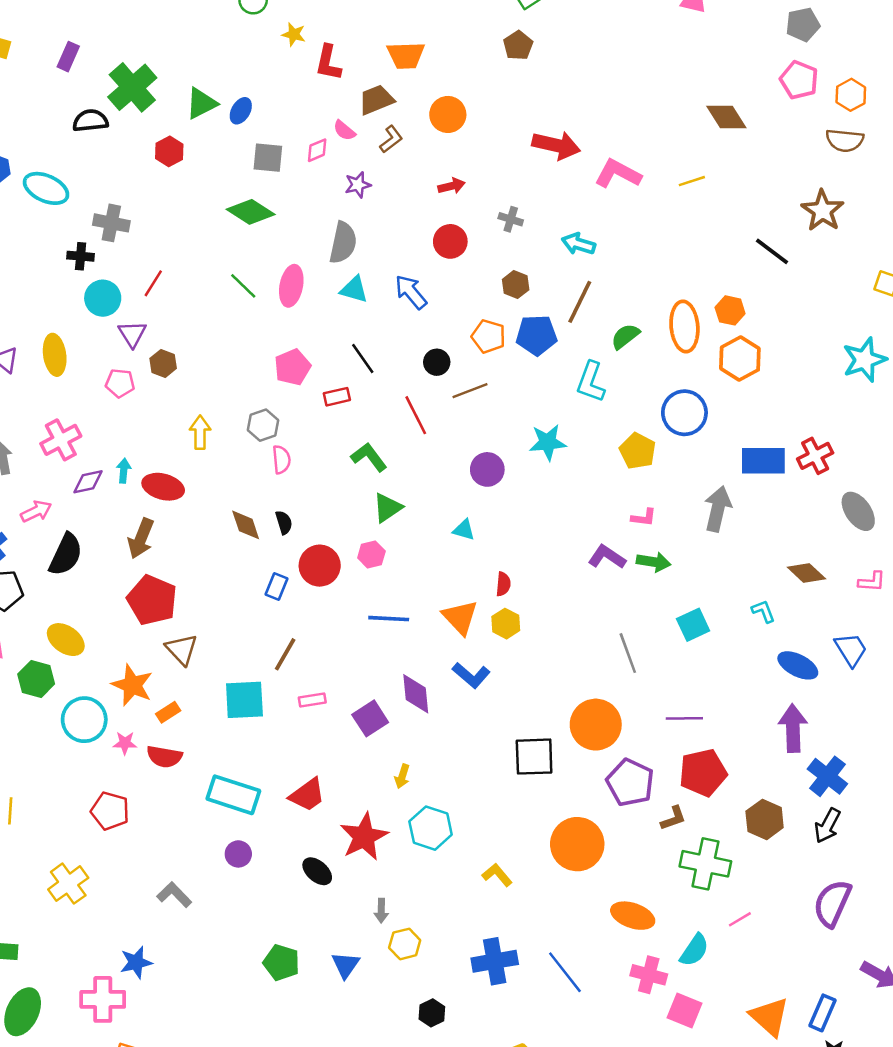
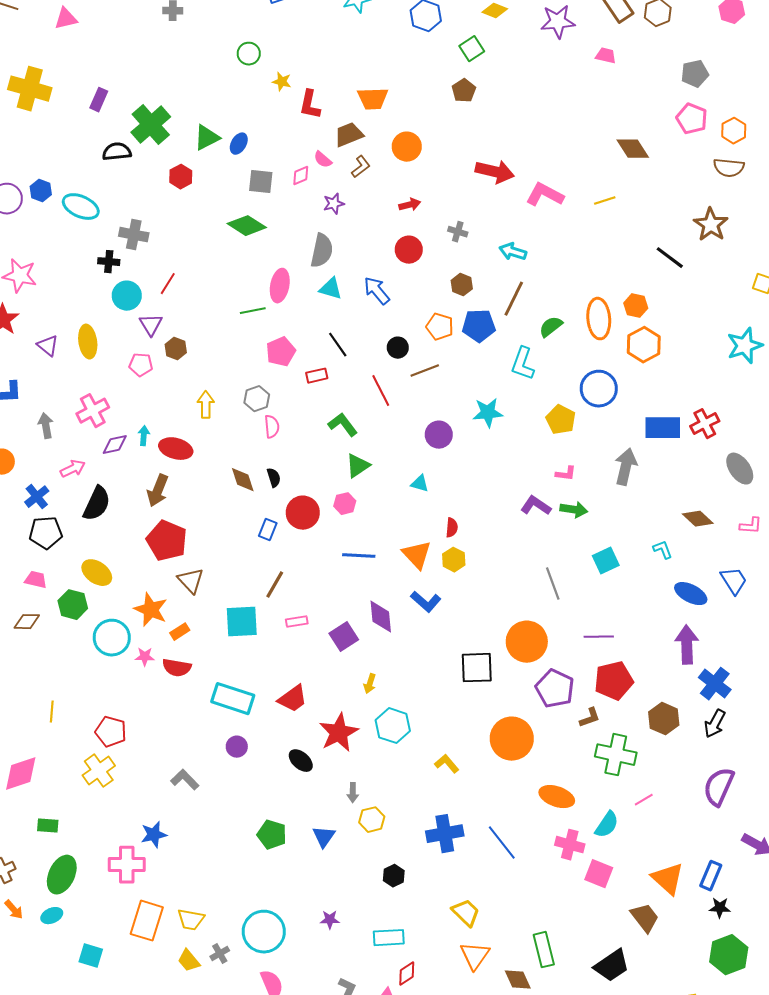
green line: (243, 286) -> (253, 311), moved, turned -55
red pentagon: (110, 811) -> (111, 732), moved

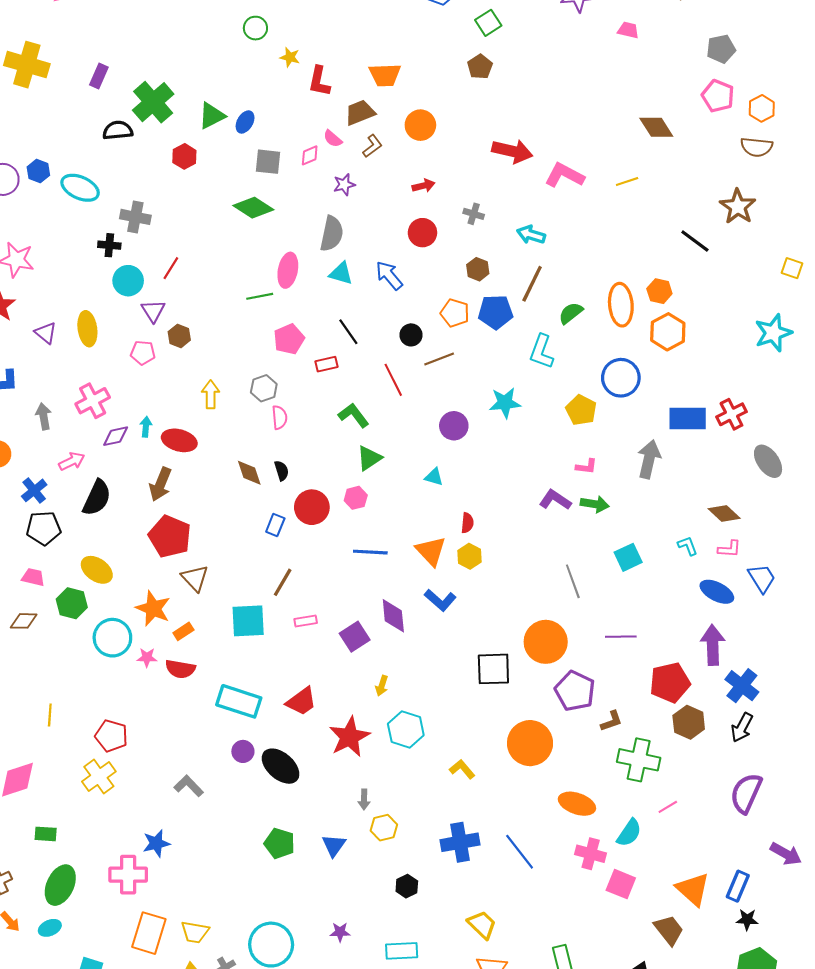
pink L-shape: (751, 526) -> (729, 549), moved
red pentagon: (614, 681) -> (670, 683), moved
black ellipse: (301, 761) -> (281, 766), moved, size x1.5

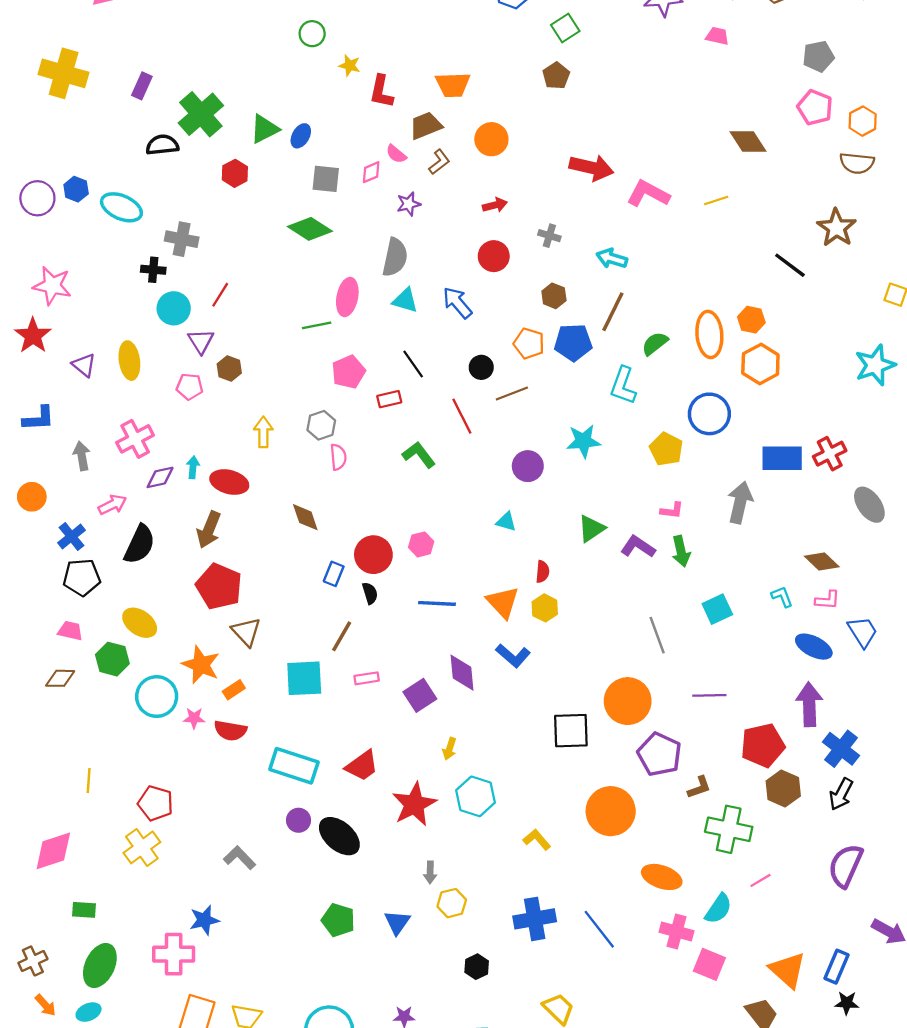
green triangle: (369, 458) -> (591, 529), moved
black semicircle: (282, 471) -> (370, 593), moved
green arrow: (595, 504) -> (681, 551), turned 68

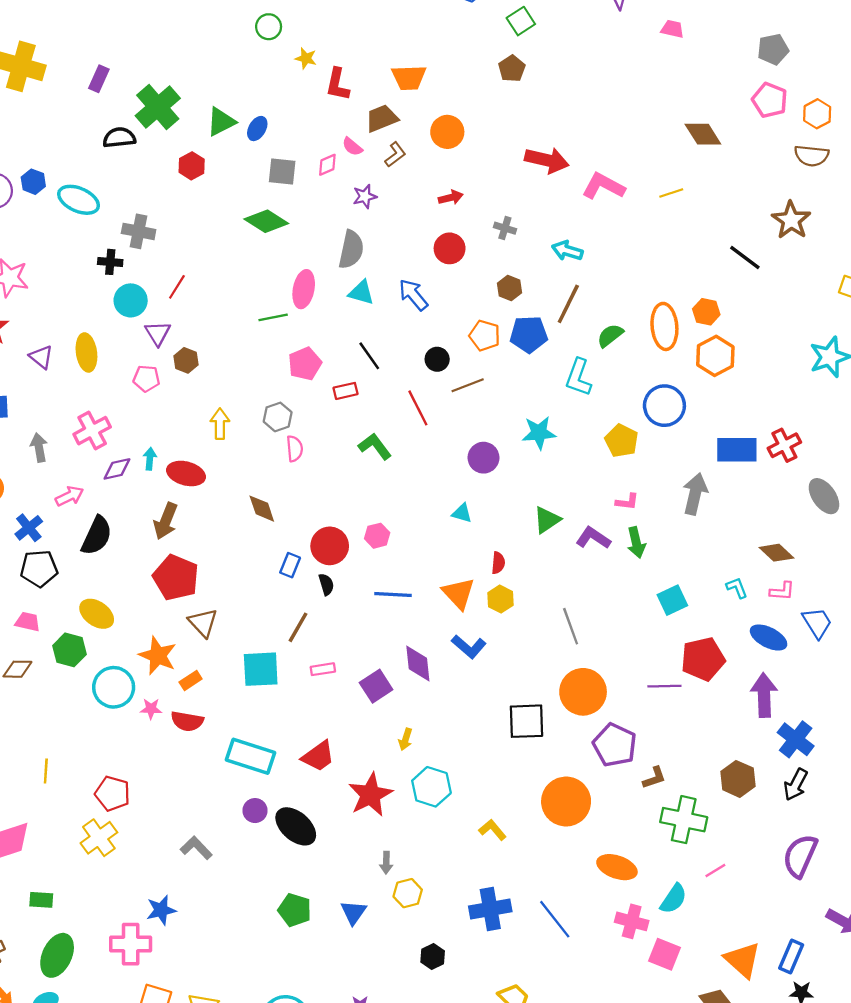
gray line: (657, 635) -> (571, 626), moved
red pentagon: (763, 745) -> (703, 659), moved

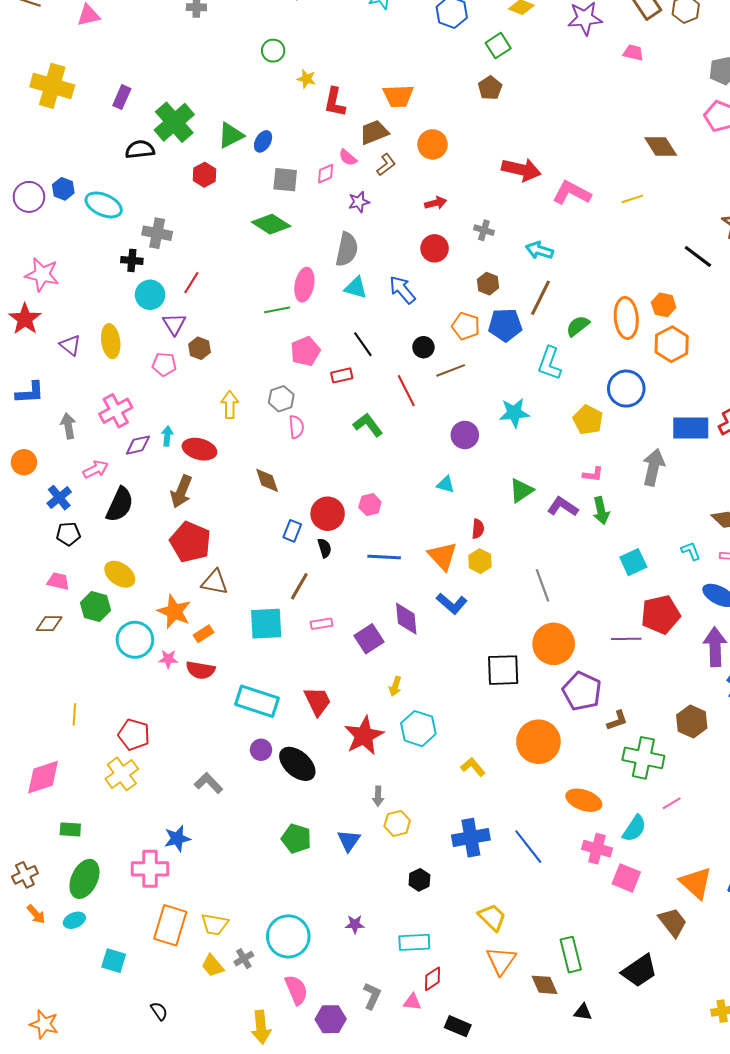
black pentagon: (39, 569) -> (68, 534), size x0.7
brown triangle: (203, 623) -> (215, 582), turned -36
red trapezoid: (318, 756) -> (318, 701), turned -80

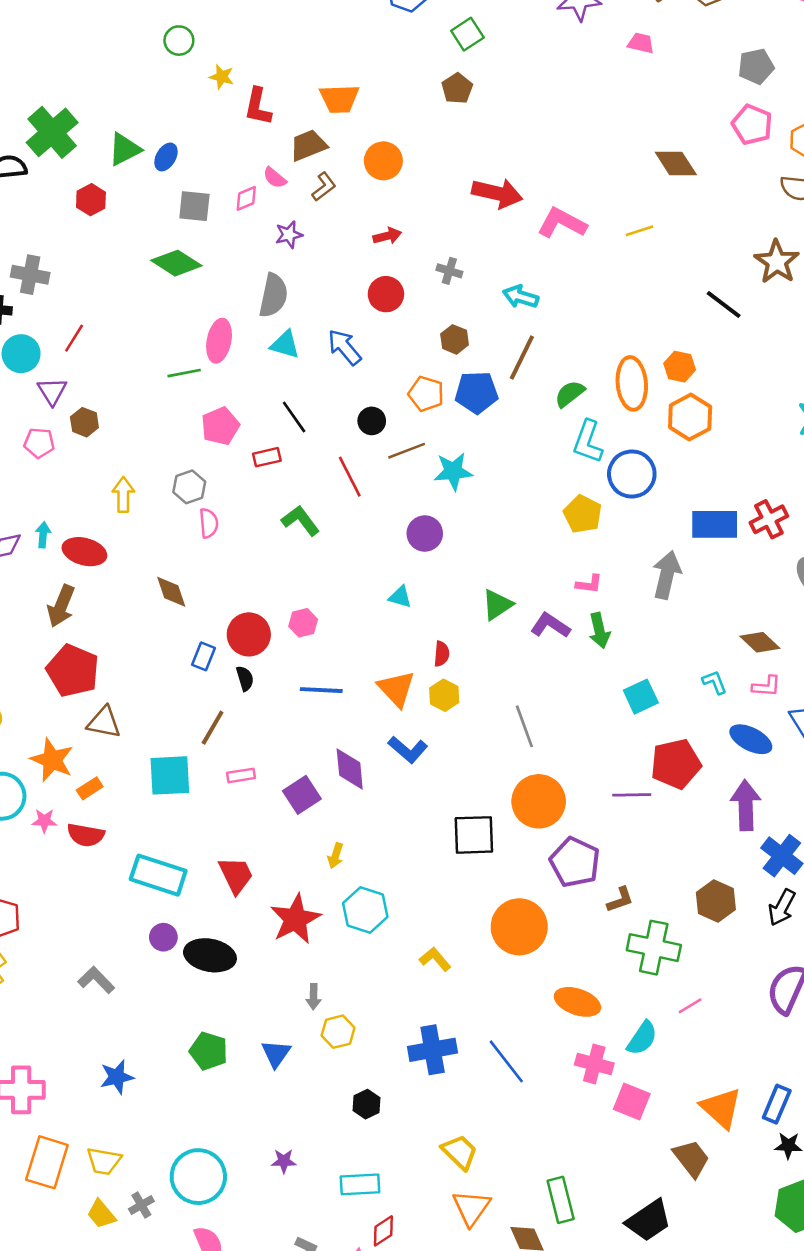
cyan L-shape: (550, 363) -> (588, 442), moved
cyan star: (514, 413) -> (453, 471), moved
black ellipse: (297, 764) -> (210, 955), turned -30
blue star: (177, 839) -> (117, 1077), moved

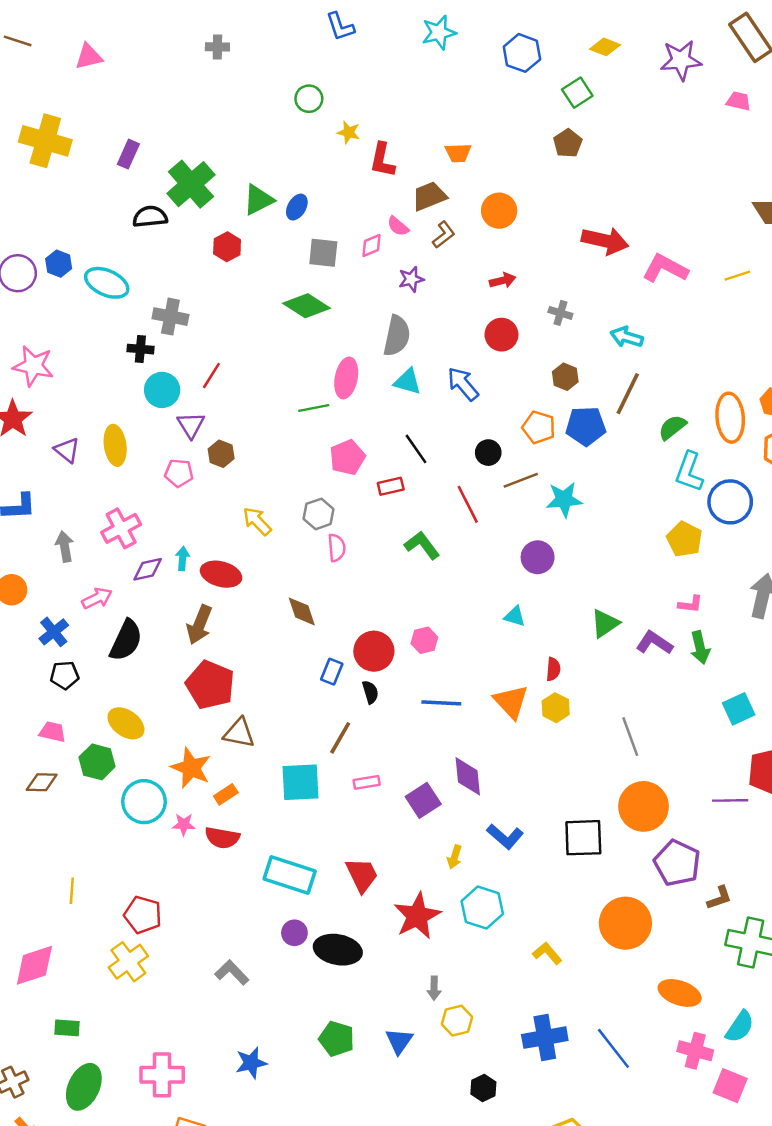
orange trapezoid: (339, 99) -> (458, 153), size x0.7
yellow arrow: (123, 495) -> (257, 521), turned -44
blue L-shape: (408, 750) -> (505, 837), moved

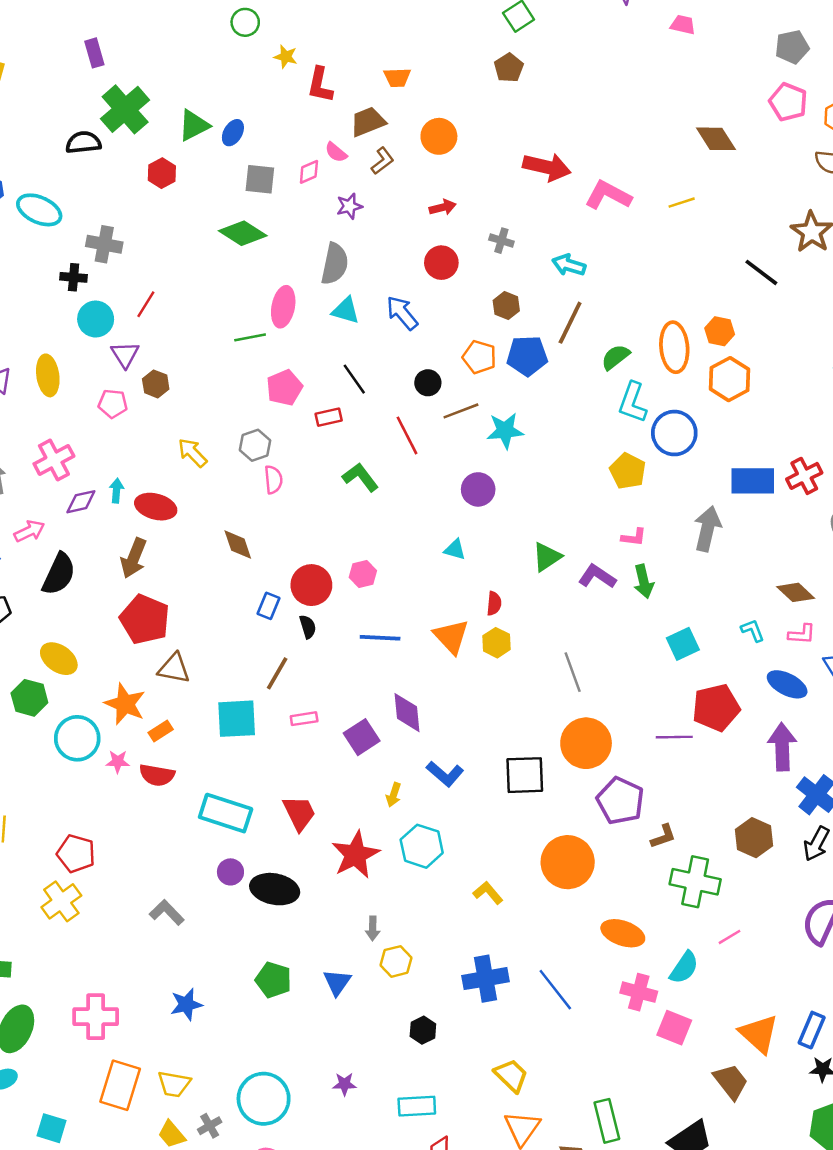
purple rectangle: (128, 154) -> (94, 53), moved, turned -40

